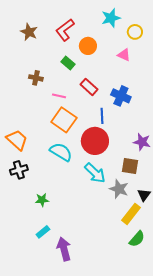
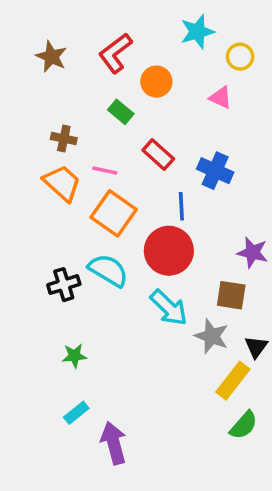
orange trapezoid: (17, 140) -> (62, 183), moved
black cross: (19, 170) -> (64, 285), moved

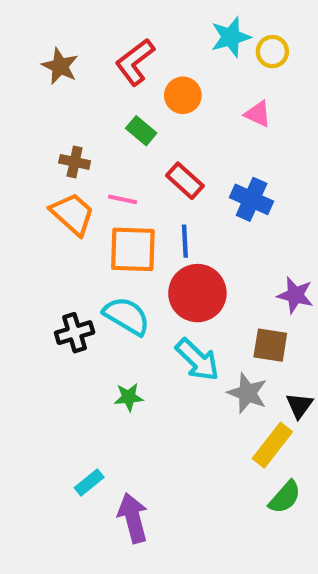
yellow circle: (240, 57) -> (272, 52), moved
blue line: (181, 206) -> (185, 241), moved
orange square: (114, 213) -> (133, 249), turned -33
green star: (74, 356) -> (129, 397), moved

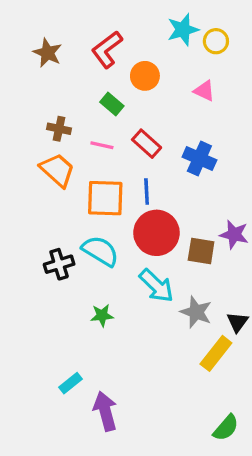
pink line: (122, 199) -> (102, 145), moved
brown square: (270, 345) -> (201, 251), moved
green semicircle: (285, 497) -> (226, 428), moved

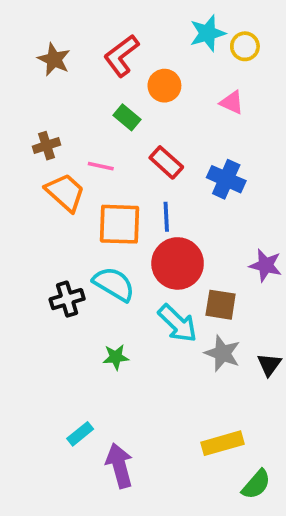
brown cross: (59, 129) -> (46, 146), moved, turned -30
pink line: (102, 145) -> (101, 166), moved
brown square: (201, 251) -> (221, 305), moved
yellow rectangle: (216, 353) -> (222, 443), moved, turned 36

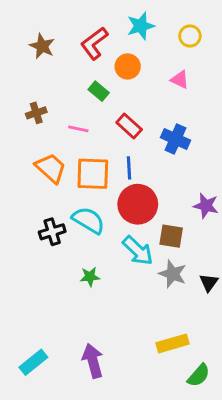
cyan star: (207, 33) -> (141, 26), moved
orange trapezoid: (65, 192) -> (51, 168), moved
cyan rectangle: (80, 434) -> (33, 362), moved, size x1.4

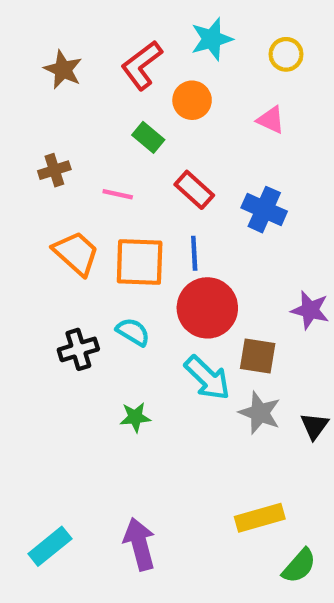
cyan semicircle: (88, 220) -> (133, 332), size x0.7

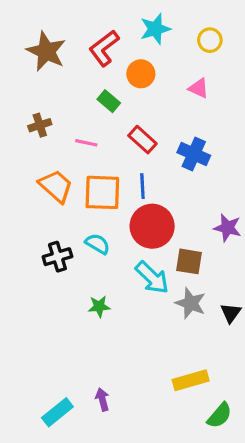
brown star: (63, 70) -> (46, 51), size x1.4
purple arrow: (140, 544) -> (102, 399), size x0.6
cyan rectangle: (50, 546) -> (57, 412), moved

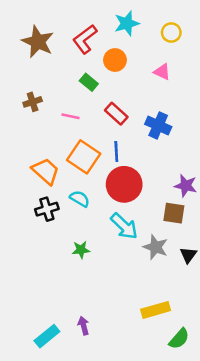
orange trapezoid: (56, 186) -> (46, 171), moved
orange square: (102, 192) -> (84, 157), turned 32
brown square: (189, 261) -> (174, 213), moved

